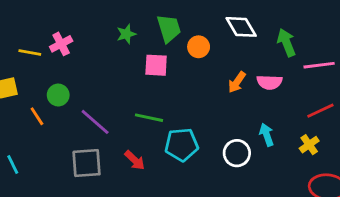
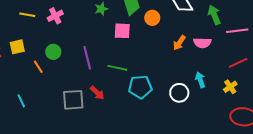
yellow line: (30, 52) -> (27, 15), moved
purple line: (95, 122) -> (87, 58), moved, turned 35
red arrow: (135, 160) -> (97, 93), moved

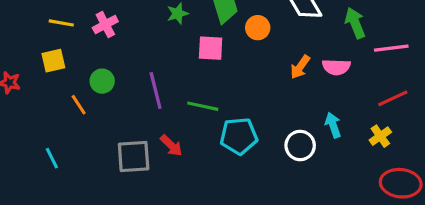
yellow square: (17, 47) -> (53, 61), moved

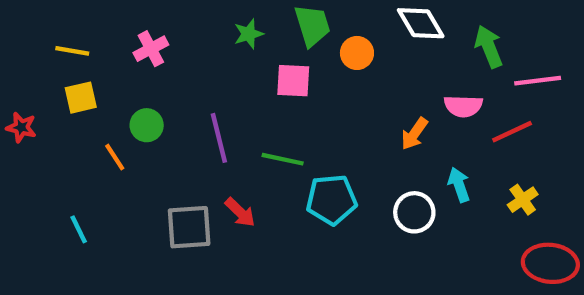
yellow line: (61, 23) -> (72, 51), moved
orange arrow: (300, 67) -> (414, 134), moved
red line: (393, 98) -> (512, 132), moved

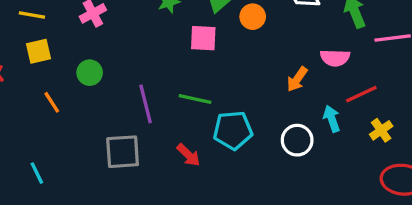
red line: (512, 132) -> (361, 94), moved
purple line: (219, 138) -> (146, 104), moved
orange line: (115, 157) -> (52, 102), moved
red arrow: (240, 212) -> (188, 155), moved
cyan line: (79, 229) -> (37, 173), moved

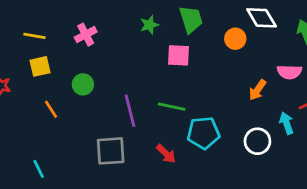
orange circle: (253, 17) -> (235, 39), moved

